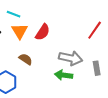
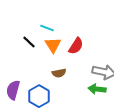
brown semicircle: (26, 59) -> (59, 73), turned 136

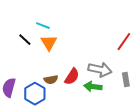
red semicircle: (76, 46) -> (72, 77), moved
brown semicircle: (59, 73) -> (51, 80), moved

